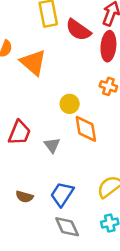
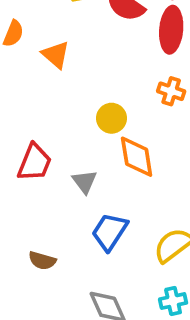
orange triangle: (33, 62) -> (56, 55), size x0.7
blue trapezoid: (62, 194) -> (110, 232), moved

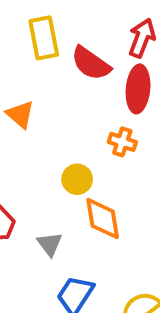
orange cross: (171, 91) -> (122, 142), moved

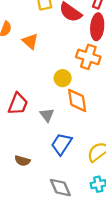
orange cross: (122, 142) -> (88, 57), size x1.5

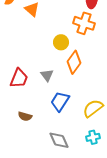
orange diamond: (77, 100) -> (74, 62), turned 45
red trapezoid: (18, 104) -> (19, 78), moved

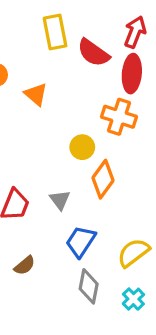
brown semicircle: (25, 116) -> (25, 265), turned -56
cyan cross: (93, 137) -> (133, 299), turned -32
gray diamond: (59, 140) -> (89, 286), moved, turned 35

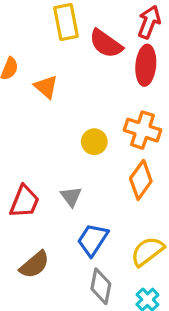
orange cross: (119, 117) -> (142, 130), moved
orange diamond: (103, 179) -> (141, 180), moved
brown semicircle: (25, 265) -> (34, 265), size x1.4

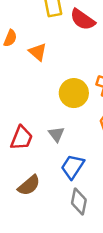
yellow circle: (94, 142) -> (74, 93), size x1.5

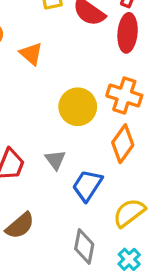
blue trapezoid: (73, 167) -> (87, 185), moved

